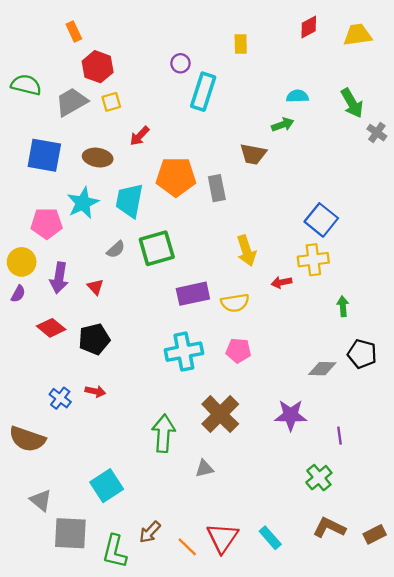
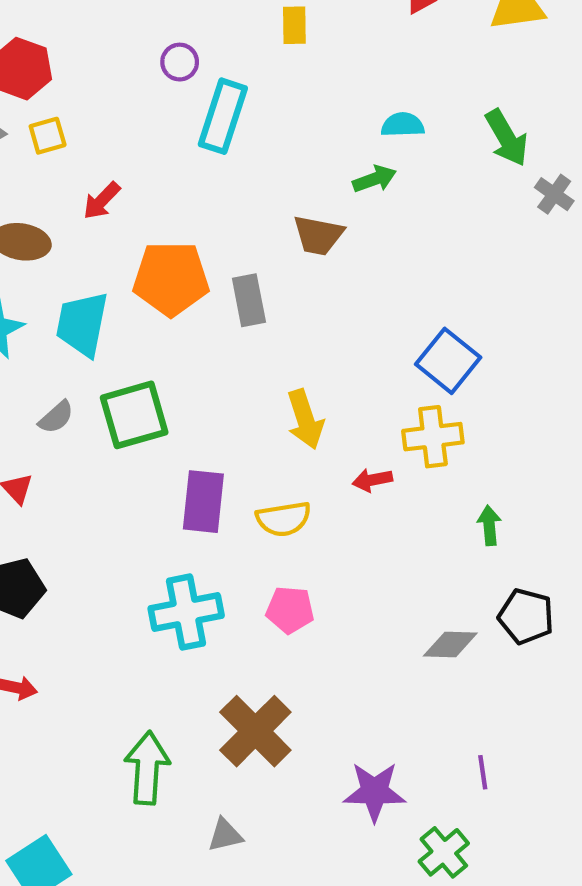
purple rectangle: (193, 294) -> (203, 502), turned -72
purple star: (291, 415) -> (374, 792), moved

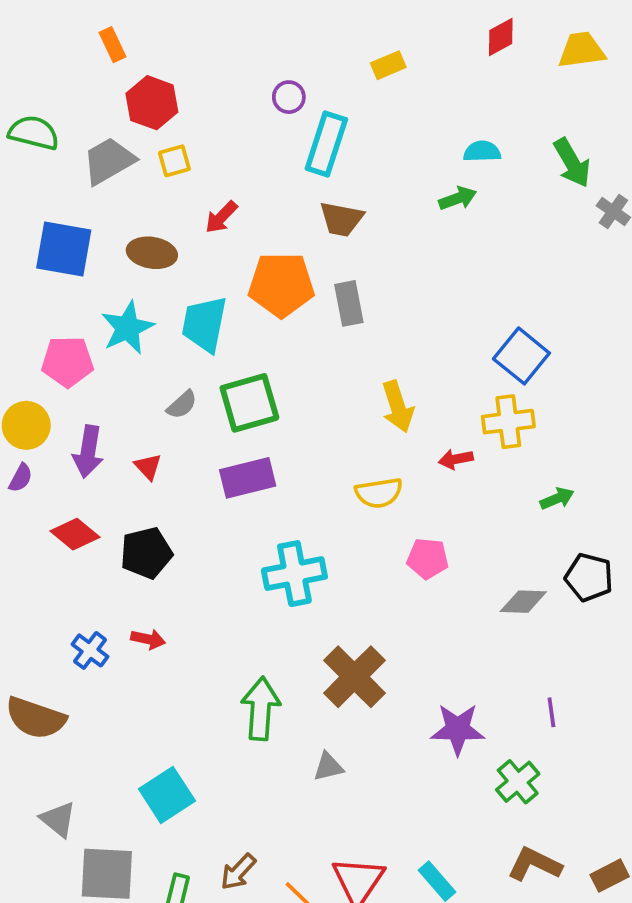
yellow rectangle: (294, 25) -> (388, 65), turned 68
brown trapezoid: (318, 235) -> (341, 219), moved
purple rectangle: (203, 502) -> (248, 478), moved, turned 70
green arrow: (489, 525) -> (557, 499), turned 72
pink pentagon: (290, 610) -> (428, 559), moved

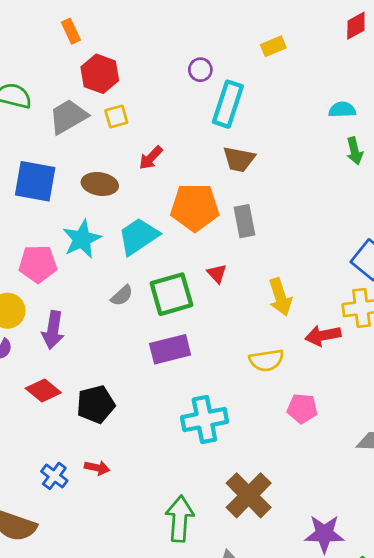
green arrow: (458, 198) -> (355, 151), moved, turned 96
cyan trapezoid: (204, 324) -> (138, 236), turned 45
red arrow: (456, 459) -> (323, 335), size x1.4
red triangle: (148, 467) -> (217, 274), moved

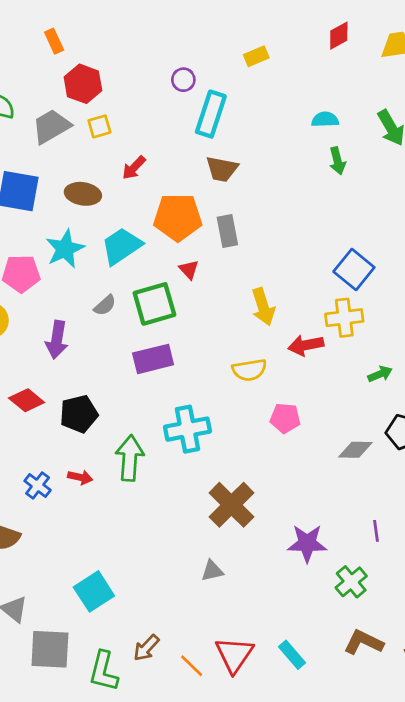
red triangle: (217, 274) -> (189, 270), moved
purple arrow: (53, 330) -> (57, 340), moved
green arrow: (180, 519) -> (130, 458), moved

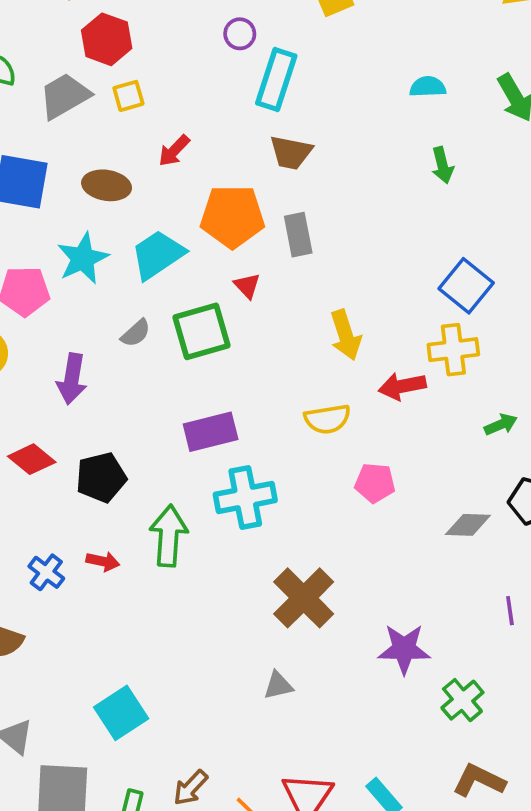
green arrow: (337, 161) -> (442, 165), moved
purple rectangle: (153, 359) -> (211, 432), moved
purple line: (376, 531) -> (510, 611), moved

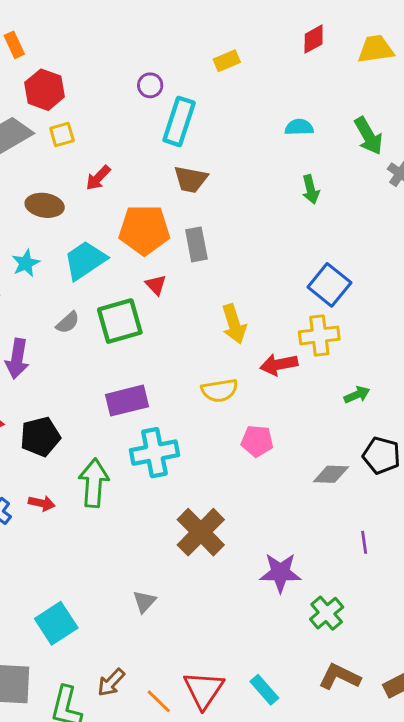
cyan star: (83, 258) -> (26, 263), size x0.7
gray triangle: (278, 685) -> (144, 602), moved, turned -35

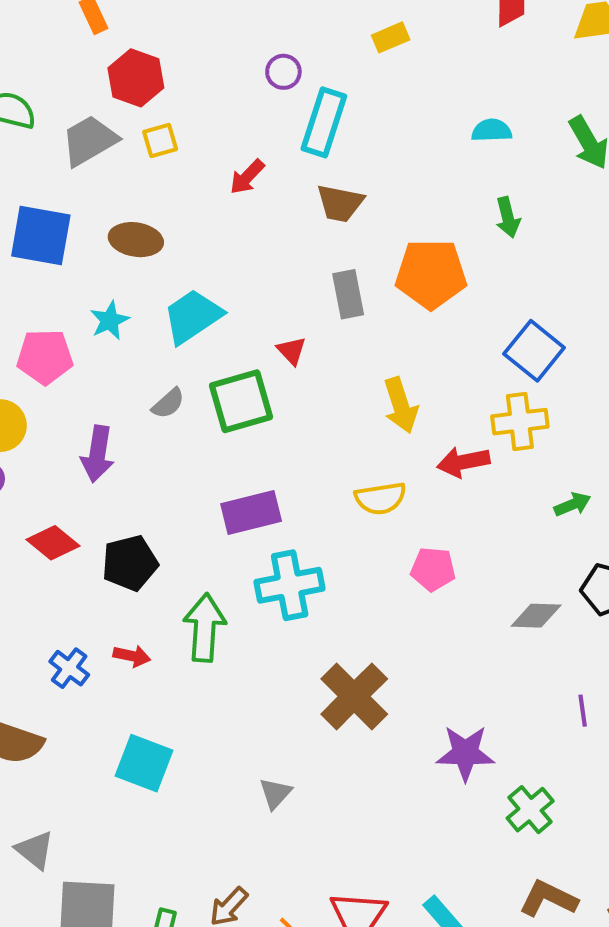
red arrow: (98, 178) -> (247, 177), moved
orange pentagon: (144, 230) -> (431, 274), moved
cyan square: (56, 623) -> (144, 763), moved, turned -36

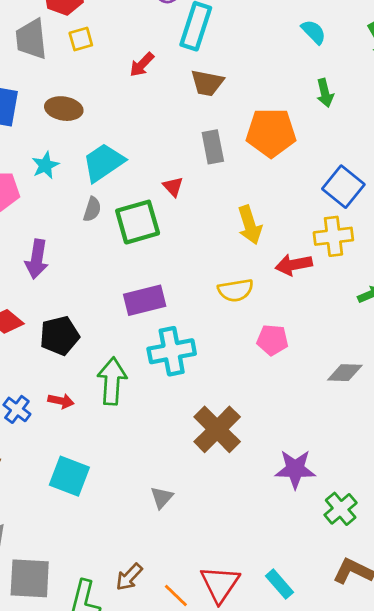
cyan semicircle: (492, 130) -> (314, 32), turned 48
gray trapezoid: (89, 141) -> (31, 39), turned -66
gray semicircle: (168, 403) -> (92, 209), moved, turned -30

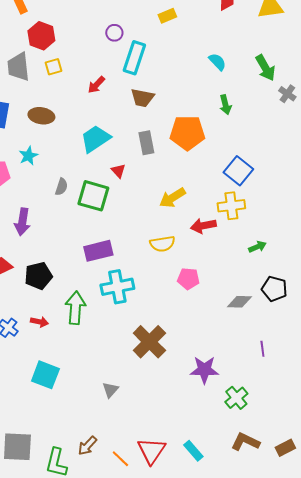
cyan trapezoid: (104, 162) -> (95, 139), moved
green square: (138, 222) -> (93, 196), turned 32
yellow arrow: (250, 225) -> (172, 198), turned 76

